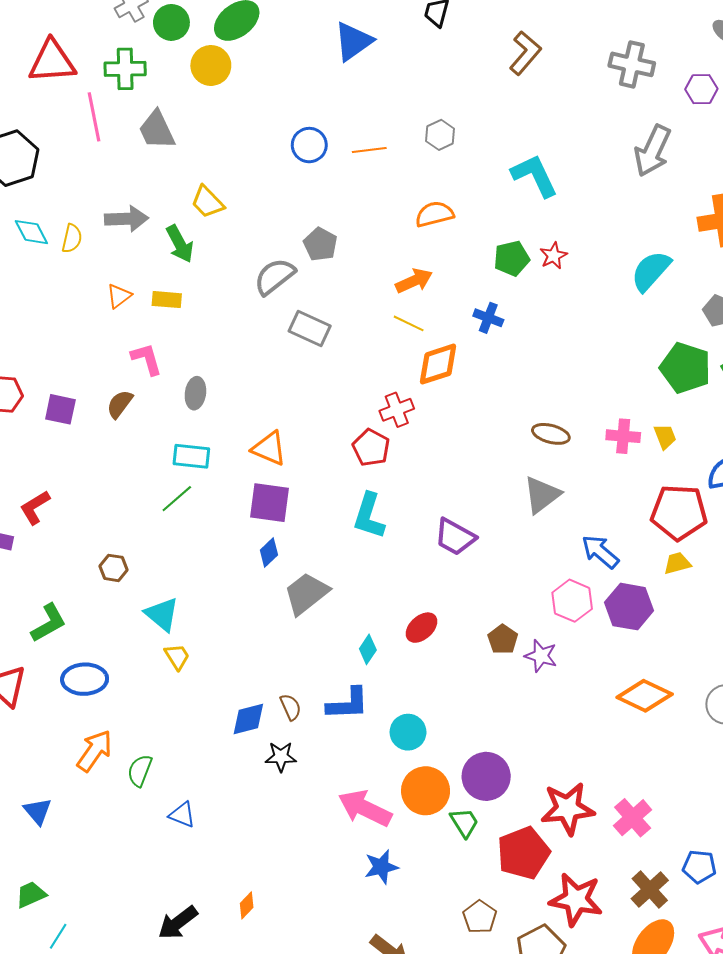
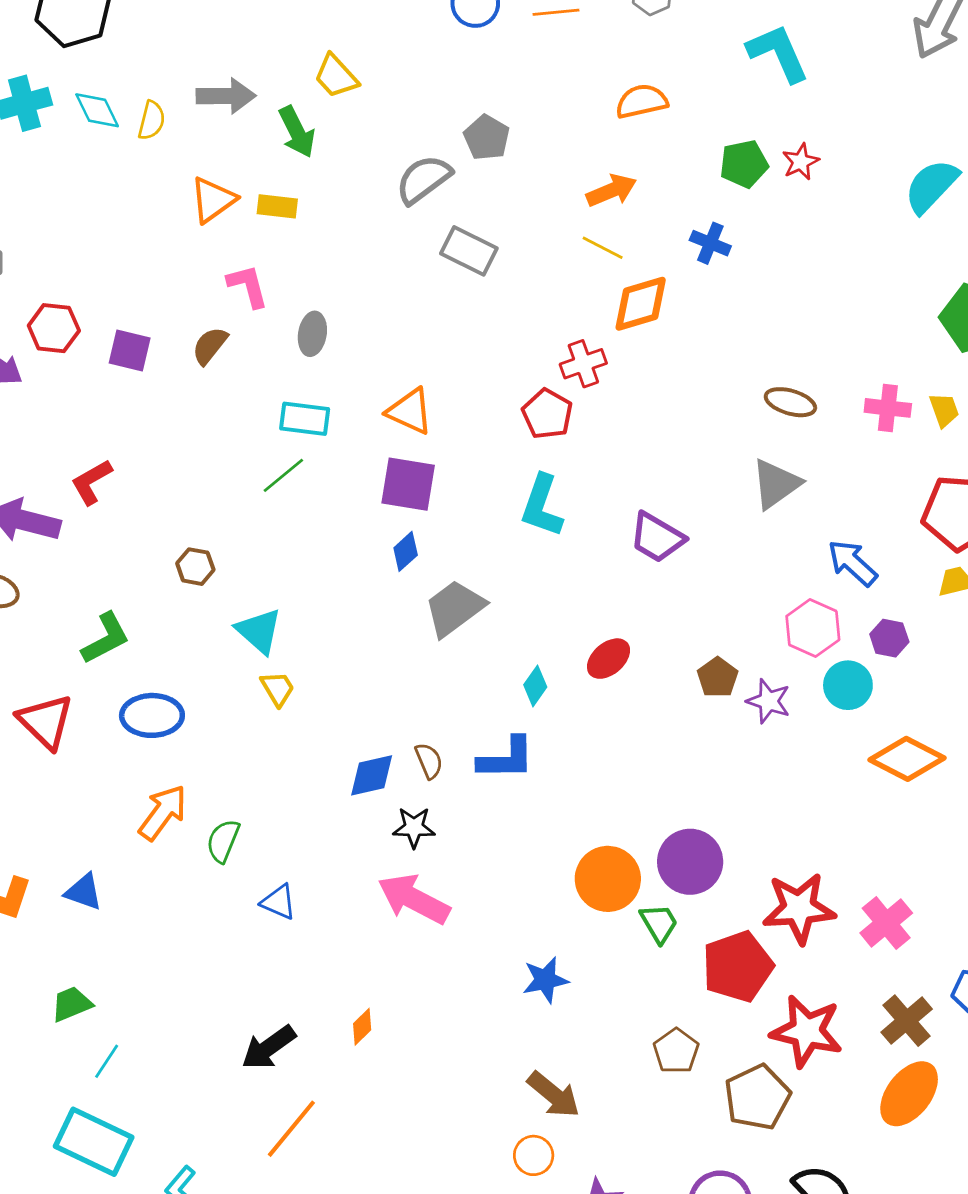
orange triangle: (119, 296) -> (213, 200), size x1.4
purple hexagon: (629, 607) -> (889, 638), size x0.6
cyan circle: (408, 732) -> (848, 685), moved
pink arrow: (365, 808) -> (414, 899), moved
blue triangle: (38, 811) -> (84, 892), turned -32

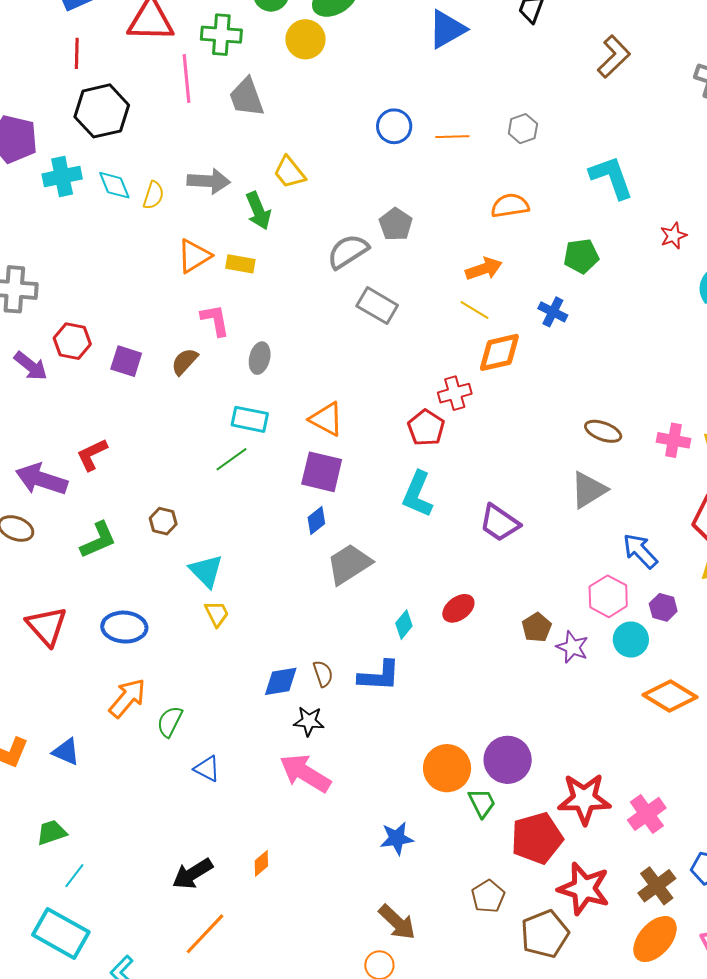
red star: (801, 162) -> (674, 236), moved
green L-shape: (106, 638) -> (98, 540), moved

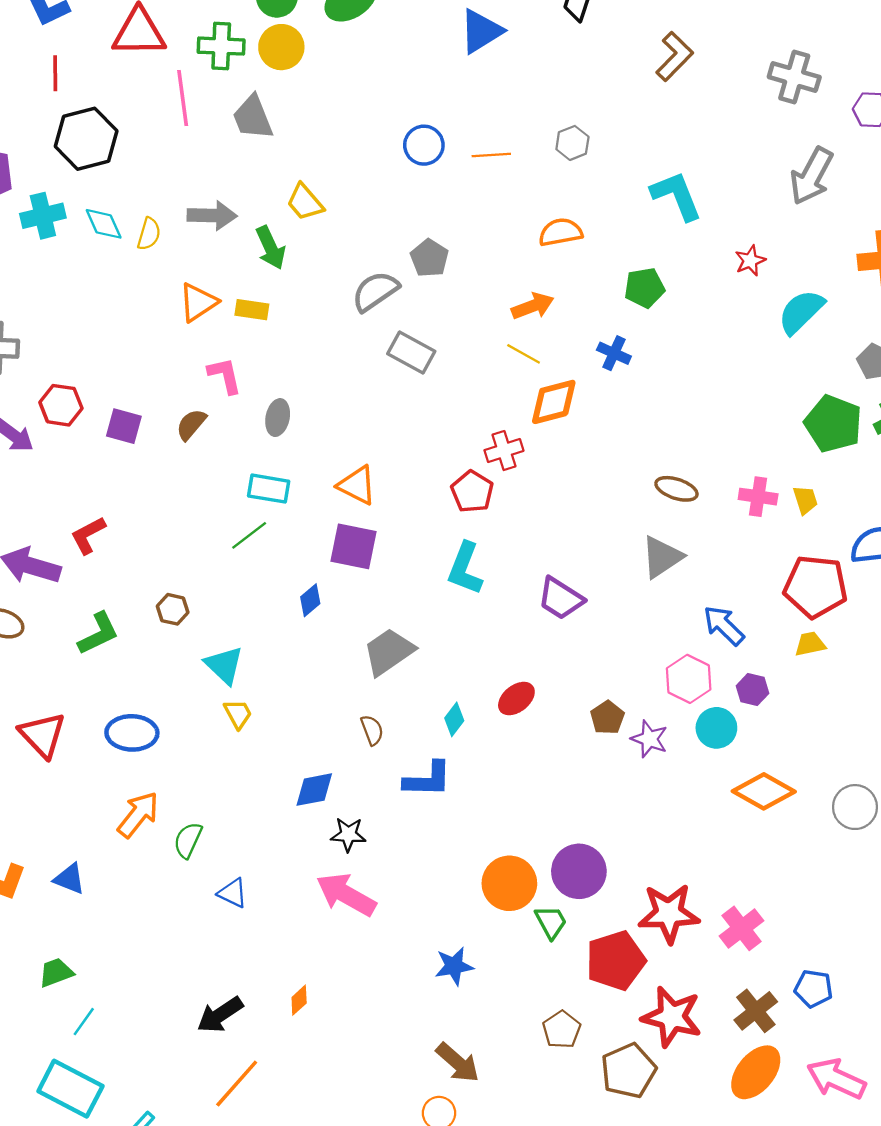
yellow circle: (305, 39) -> (281, 47), moved
blue diamond: (316, 521) -> (310, 600), moved
brown semicircle: (323, 674) -> (372, 730), moved

